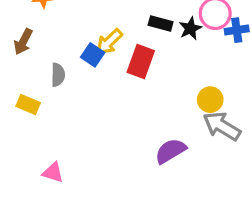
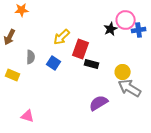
black rectangle: (161, 23) -> (92, 64), moved
blue square: (93, 55) -> (54, 63), moved

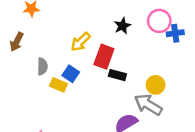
black star: (111, 29) -> (122, 26), moved
yellow rectangle: (13, 75) -> (58, 85), moved
gray arrow: (130, 88) -> (148, 105), moved

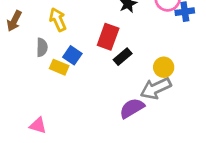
yellow arrow: (81, 42) -> (58, 20), moved, turned 110
black rectangle: (117, 75) -> (123, 57), turned -56
gray arrow: (148, 105) -> (156, 88), turned -56

